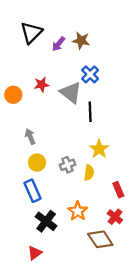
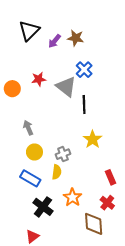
yellow semicircle: (89, 173) -> (57, 172), moved
blue rectangle: (32, 191) -> (30, 178), turned -36
brown diamond: (100, 239) -> (94, 224), turned 30

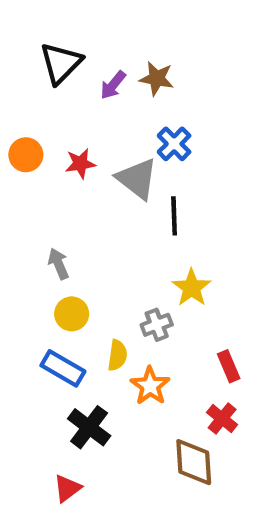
orange circle: (12, 89) -> (26, 155), moved
gray cross: (63, 154) -> (157, 325), moved
orange star: (72, 197) -> (150, 386), moved

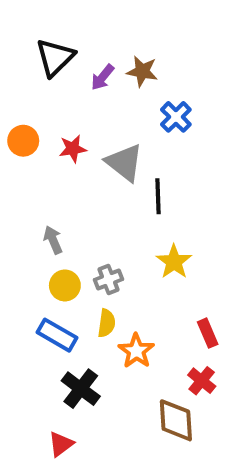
blue cross: (174, 144) -> (176, 117), moved
gray cross: (157, 325) -> (108, 280), moved

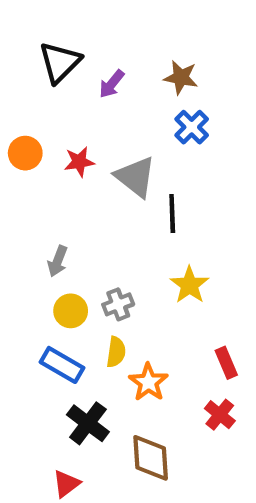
brown star: (142, 71) -> (181, 77), moved
gray arrow: (53, 240) -> (58, 261), turned -136
brown diamond: (176, 420) -> (151, 458), moved

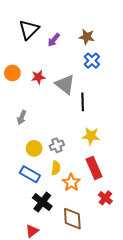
gray arrow: (58, 261) -> (22, 117), moved
yellow star: (189, 285) -> (91, 136), turned -30
red rectangle: (226, 363) -> (94, 168), moved, size x1.5

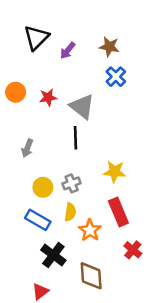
black line: (83, 102) -> (75, 138), moved

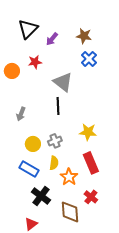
red star: (48, 97) -> (35, 62), moved
red cross: (133, 250) -> (91, 197), moved

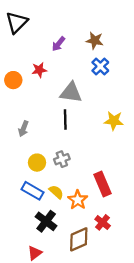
black triangle: (28, 29) -> (17, 22), moved
gray triangle: (63, 82) -> (71, 92), turned -30
yellow star: (88, 132) -> (114, 121), moved
yellow semicircle: (54, 163) -> (56, 192), moved, turned -56
brown diamond: (70, 212) -> (79, 239), turned 70

